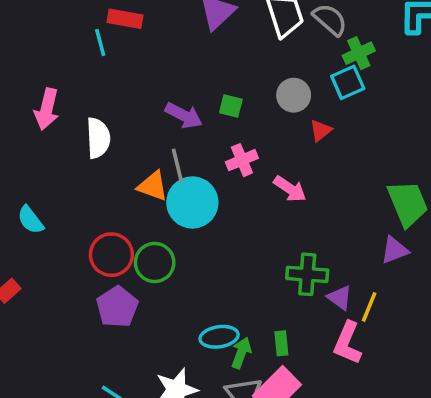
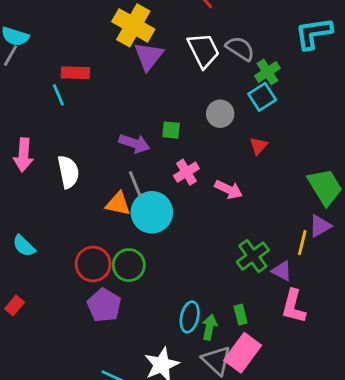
red triangle: (321, 130) -> (258, 146), moved
green cross: (307, 274) -> (253, 256), turned -32
yellow line: (369, 307) -> (302, 243), moved
cyan ellipse: (219, 337) -> (190, 317), turned -60

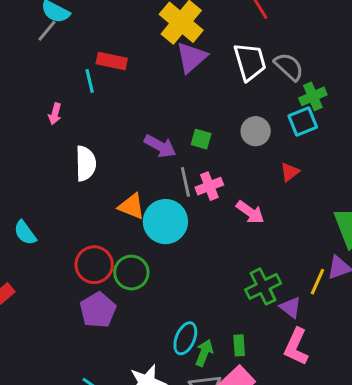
pink arrow: (23, 155) -> (55, 114), moved, size x0.6
gray line: (135, 184) -> (185, 182), moved

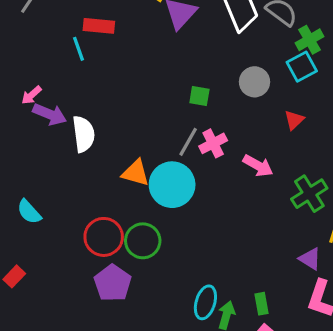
pink arrow: (55, 114) -> (31, 95), moved, turned 40
purple arrow: (160, 146) -> (50, 114), moved
gray line: (185, 182) -> (188, 142), turned 48
green cross: (263, 286) -> (309, 194), moved

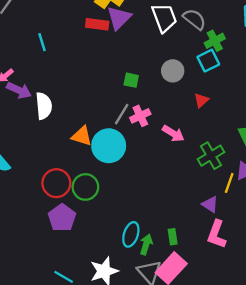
red rectangle: (99, 26) -> (97, 24), moved

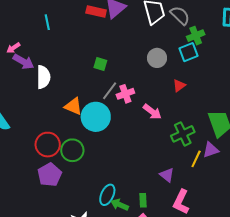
green square: (131, 80) -> (100, 64), moved
purple triangle: (210, 204) -> (167, 175), moved
green arrow: (146, 244) -> (120, 205), turned -90

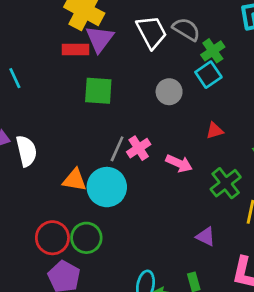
green square: (100, 64) -> (98, 91), moved, size x1.6
red triangle: (179, 86) -> (215, 131), moved, turned 32
purple triangle: (167, 175) -> (206, 237), moved

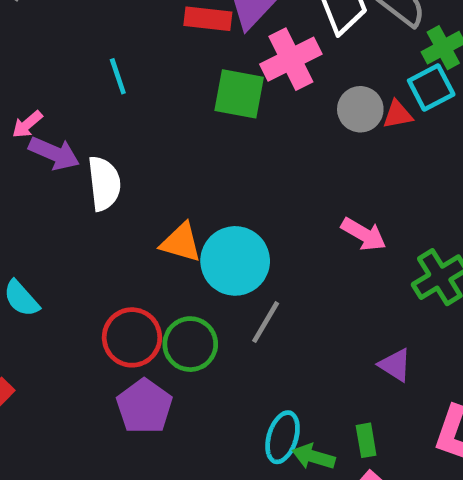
cyan line: (15, 78) -> (118, 76), moved
red triangle: (215, 131) -> (398, 115), moved
pink cross: (139, 148) -> (291, 59), moved, size x1.4
gray line: (117, 149) -> (266, 322), moved

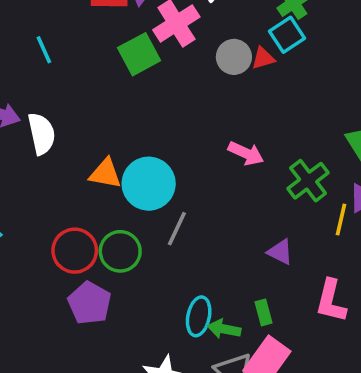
green square: (239, 94) -> (139, 54), turned -33

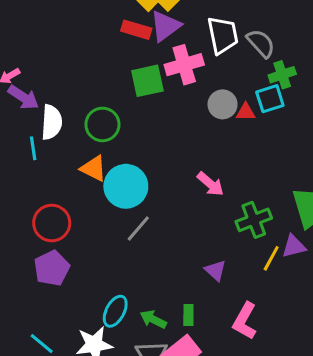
cyan line: (44, 50) -> (33, 148), moved
green circle: (120, 251) -> (102, 124), moved
cyan ellipse: (199, 316) -> (115, 311), moved

